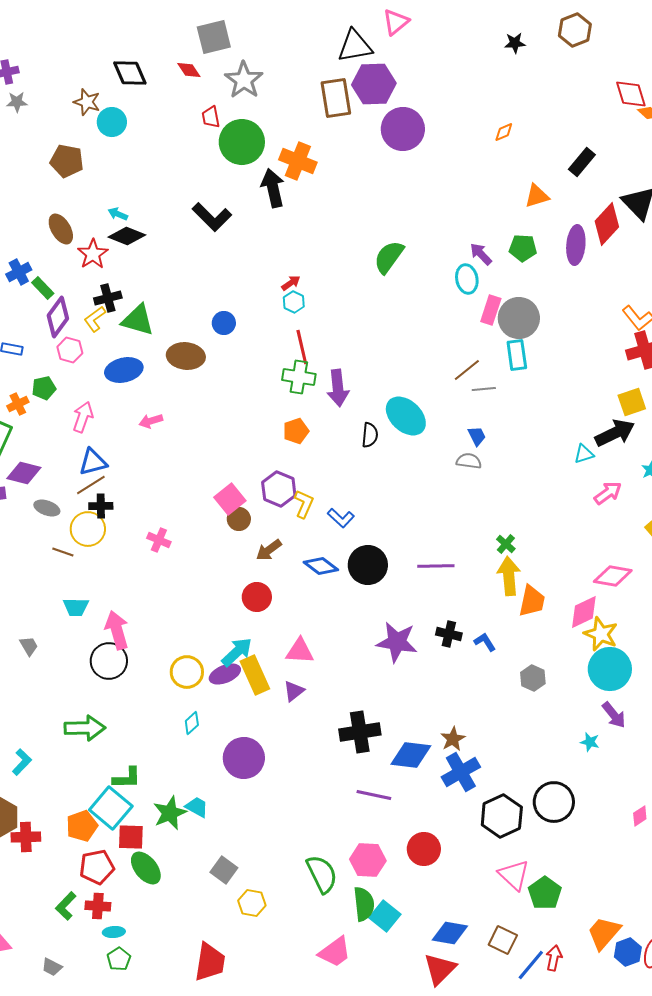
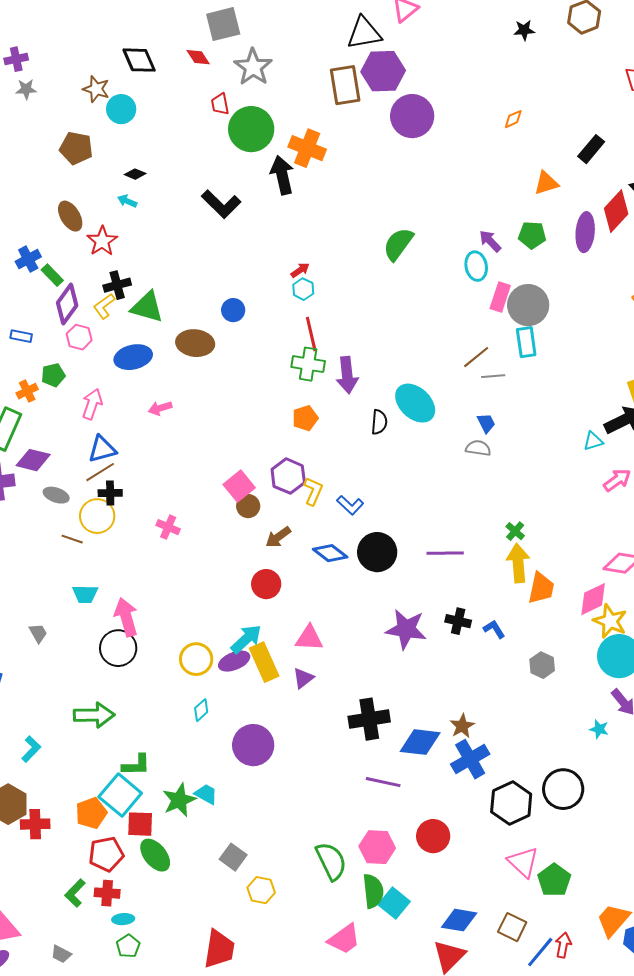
black diamond: (127, 236) -> (135, 174), moved, size x0.6

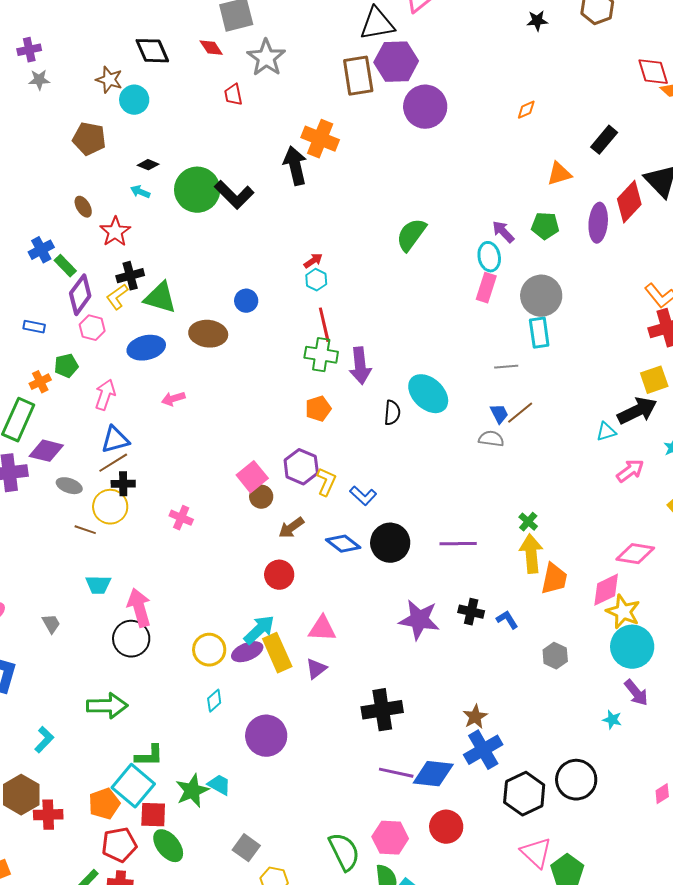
green circle: (251, 129) -> (197, 190), moved
brown ellipse: (70, 216) -> (83, 207), size x0.7
pink rectangle: (500, 297) -> (486, 288), moved
brown line: (476, 357) -> (520, 413), moved
blue diamond: (420, 742) -> (433, 774), moved

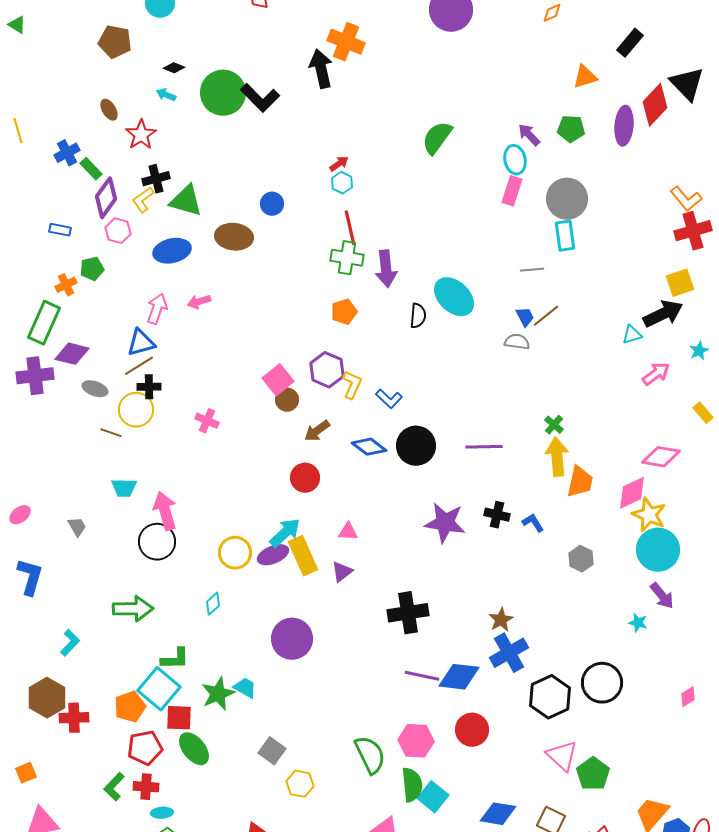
pink arrow: (105, 395) -> (157, 309), moved
pink triangle: (322, 629) -> (348, 532), size x0.7
cyan diamond: (214, 701) -> (213, 604), moved

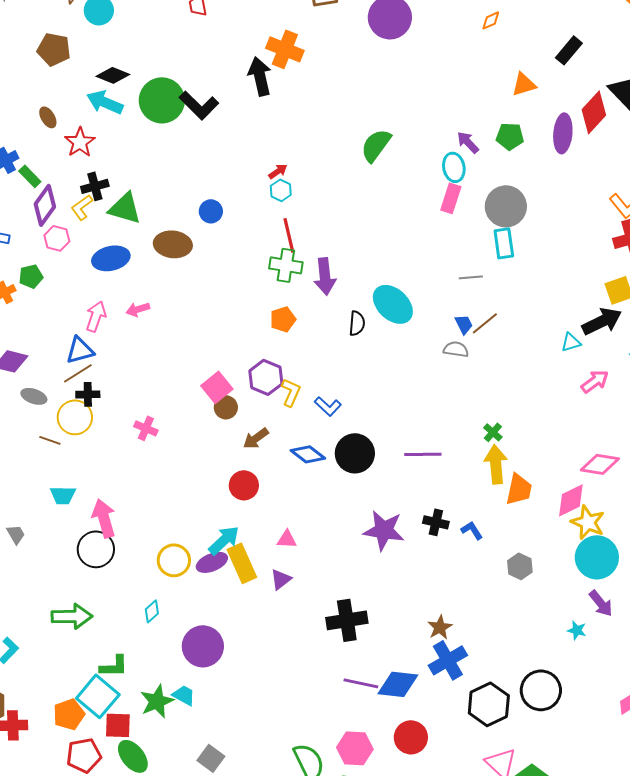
black diamond: (174, 68) -> (113, 75), size x1.5
cyan arrow: (166, 95) -> (105, 102), size x1.8
purple circle: (292, 639) -> (203, 646), moved

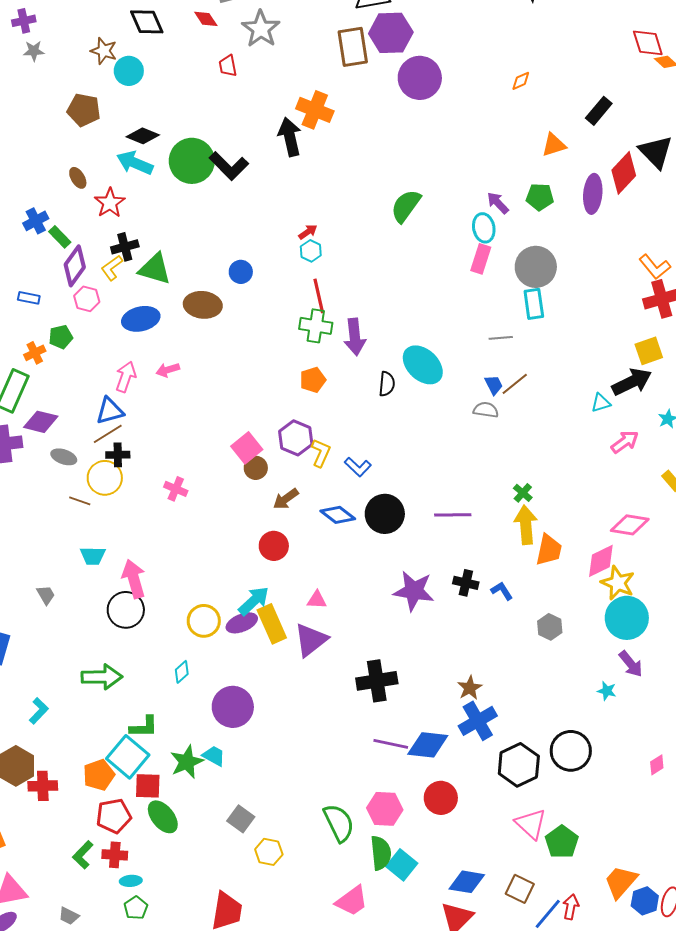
purple triangle: (281, 579) -> (311, 640), size x1.6

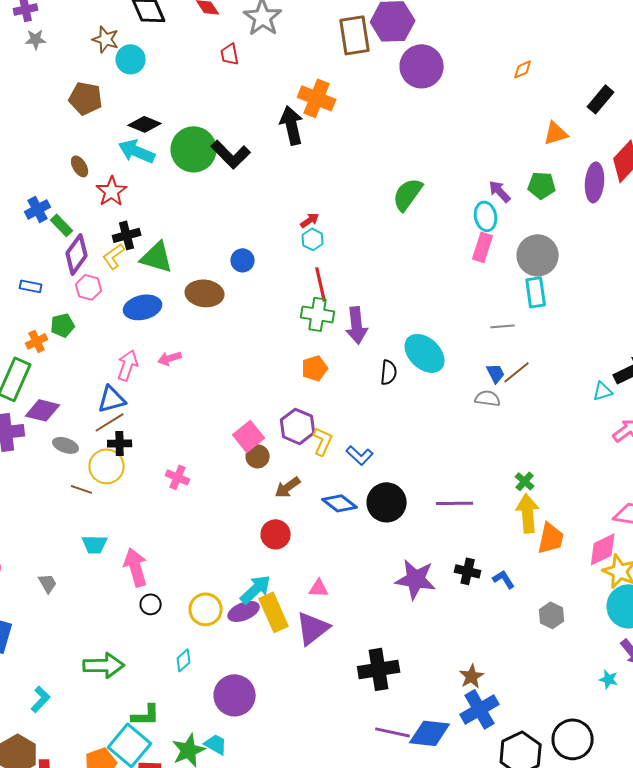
black circle: (126, 610) -> (151, 604), moved, size x0.6

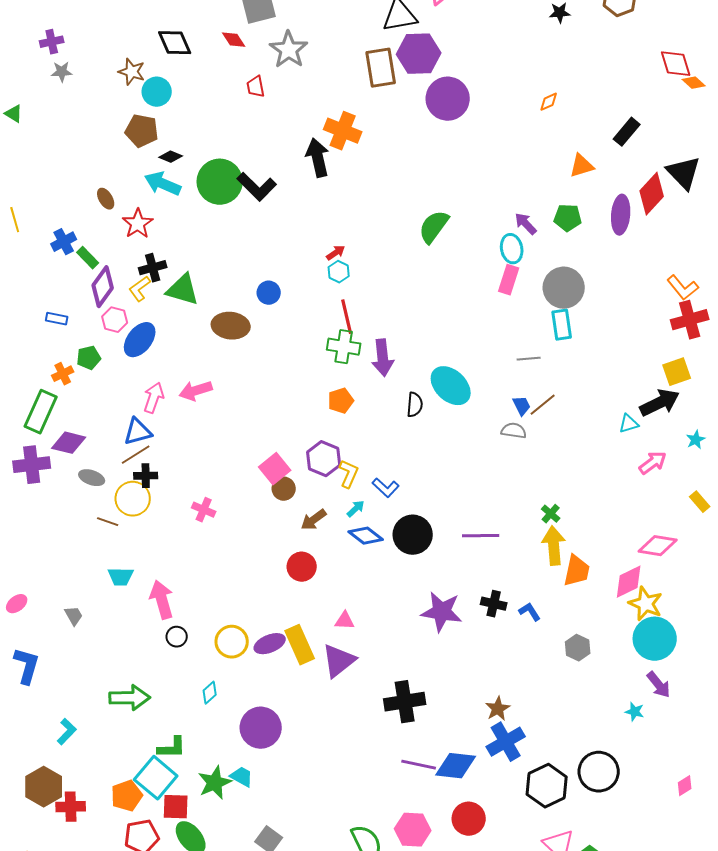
brown pentagon: (86, 98) -> (142, 131), moved
black diamond: (145, 124) -> (171, 157), size x0.7
blue ellipse: (143, 307) -> (140, 340), moved, turned -39
pink arrow: (170, 358) -> (196, 391), size x1.4
cyan arrow: (256, 589) -> (356, 509), moved, size x0.6

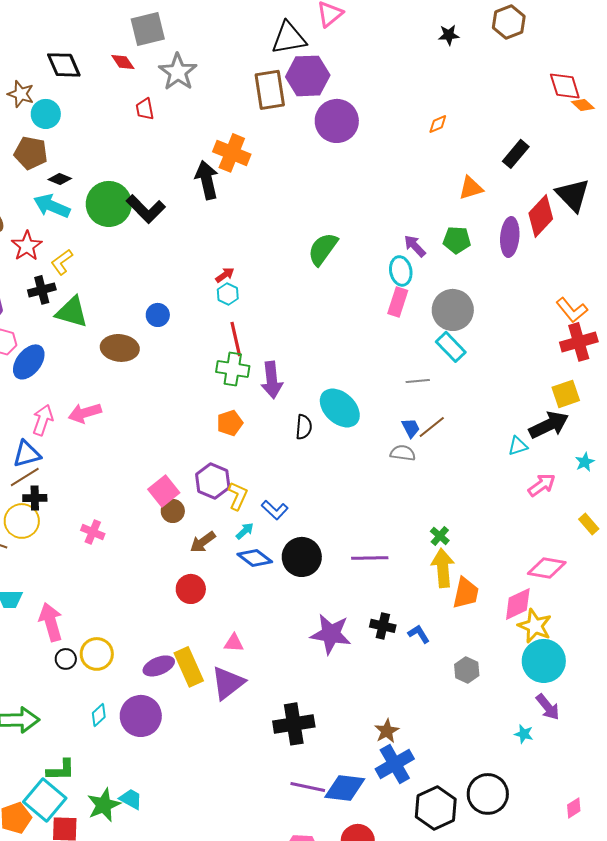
yellow L-shape: (140, 289) -> (62, 262), moved
cyan rectangle: (562, 325) -> (451, 347), turned -36
yellow circle: (232, 642) -> (97, 654), moved
purple circle: (261, 728) -> (141, 716), moved

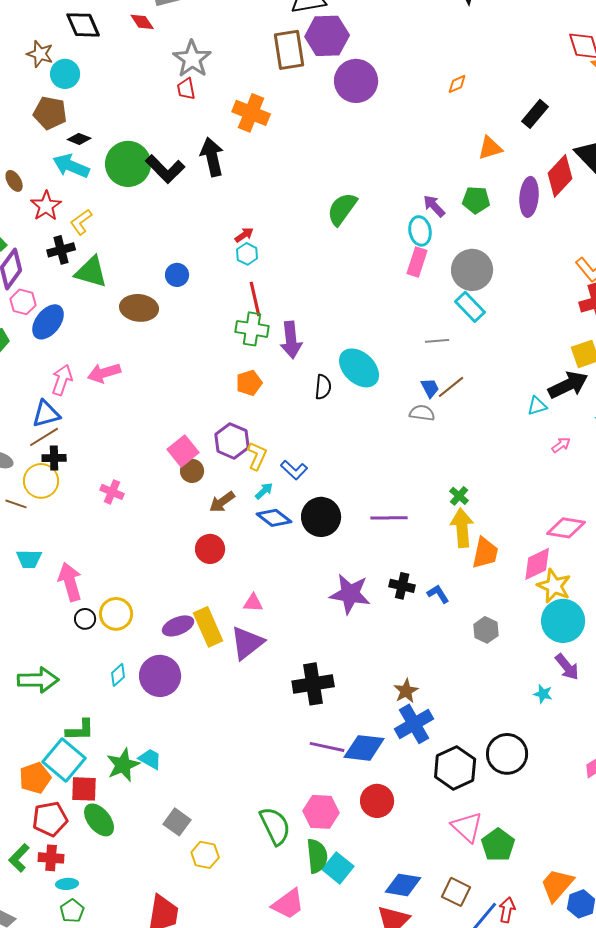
gray star: (178, 72) -> (192, 59), moved
red trapezoid: (145, 109) -> (186, 89), moved
black arrow: (207, 180) -> (212, 157), moved
pink arrow: (542, 485) -> (561, 445), size x0.7

